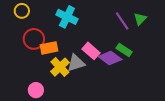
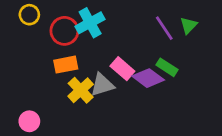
cyan cross: (67, 17) -> (90, 23), turned 35
red circle: (34, 39) -> (64, 31), moved
pink circle: (36, 90) -> (29, 121), moved

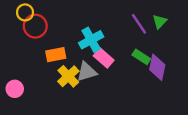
cyan cross: (90, 23) -> (91, 40), moved
red circle: (64, 31) -> (35, 26), moved
purple diamond: (148, 78) -> (157, 67), moved, turned 65
pink circle: (29, 121) -> (15, 89), moved

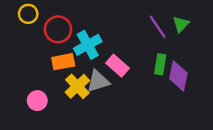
red circle: (35, 26) -> (58, 29), moved
cyan cross: (91, 40) -> (88, 45), moved
green rectangle: (141, 57) -> (160, 64), turned 66
pink circle: (15, 89) -> (37, 101), moved

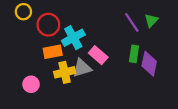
yellow cross: (77, 86) -> (65, 72), turned 30

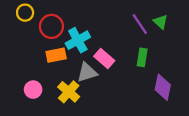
green triangle: (151, 20) -> (161, 22), turned -32
purple diamond: (149, 64) -> (163, 87), moved
yellow cross: (65, 72) -> (69, 92), moved, turned -36

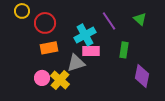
purple line: (140, 24) -> (109, 21), moved
cyan cross: (78, 40) -> (85, 35), moved
pink rectangle: (104, 59) -> (91, 51), turned -42
pink circle: (33, 90) -> (42, 78), moved

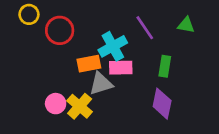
green triangle: (140, 19) -> (186, 25), turned -32
orange rectangle: (49, 48) -> (89, 64), moved
purple diamond: (142, 76) -> (162, 104), moved

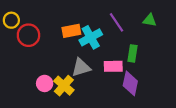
yellow circle: (29, 14) -> (11, 20), moved
red circle: (60, 30) -> (28, 35), moved
orange rectangle: (89, 64) -> (71, 31), moved
pink rectangle: (121, 68) -> (113, 66), moved

